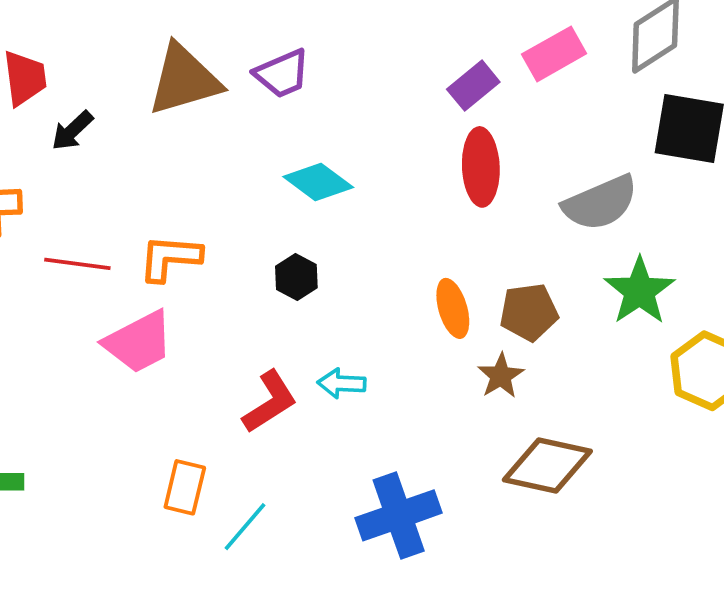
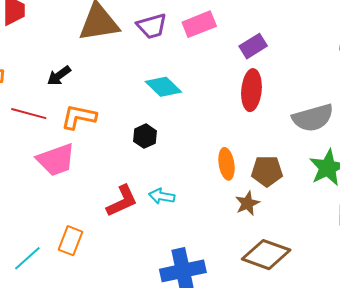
pink rectangle: (554, 54) -> (199, 24), moved
black arrow: (72, 131) -> (59, 76), moved
cyan line: (245, 527) -> (27, 258), moved

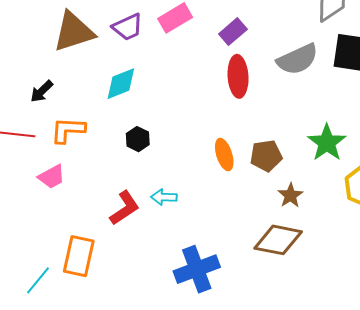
cyan diamond: (163, 87) -> (121, 84), moved, turned -57
gray semicircle: (313, 118) -> (297, 59), moved
pink trapezoid: (56, 160) -> (52, 177), size x0.7
brown star: (247, 203) -> (290, 195), moved
orange rectangle: (70, 241) -> (79, 256), size x1.4

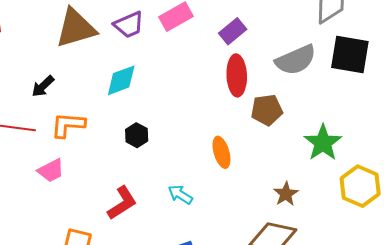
brown pentagon: (266, 156) -> (267, 110), moved
cyan arrow: (164, 197) -> (180, 195), moved, turned 30

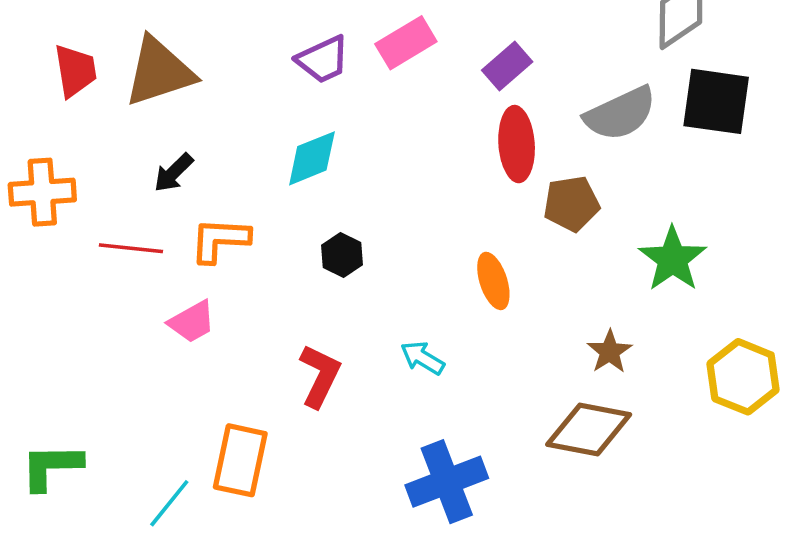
brown triangle: (76, 28) -> (159, 72), moved
yellow hexagon: (360, 186) -> (743, 377), moved
red L-shape: (122, 203) -> (320, 376), turned -30

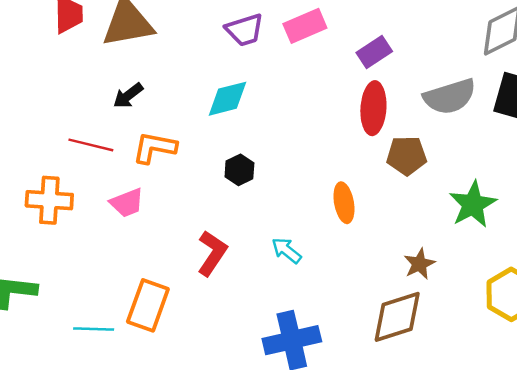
orange cross: (42, 192) -> (49, 200), moved
brown diamond: (589, 430) -> (397, 317), turned -36
cyan line: (169, 503) -> (94, 329), turned 45

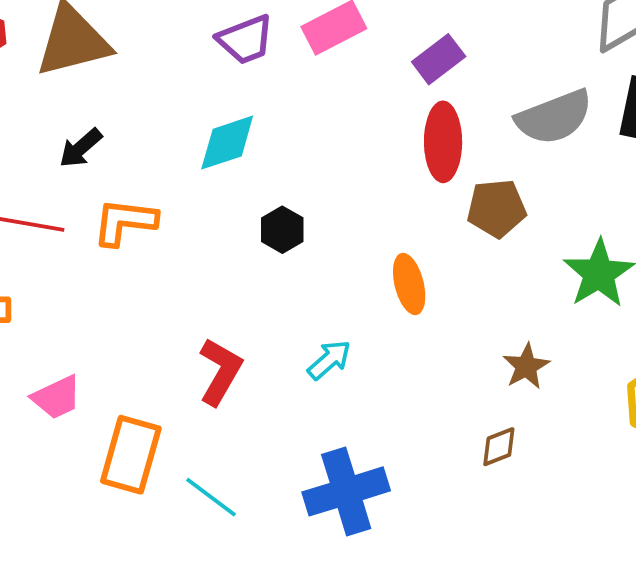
black hexagon: (239, 170) -> (282, 230), moved
pink trapezoid: (127, 203) -> (57, 397), moved
cyan arrow: (286, 250) -> (329, 360), turned 104
brown diamond: (397, 317) -> (499, 447), size x0.5
cyan line: (94, 329) -> (211, 497), moved, turned 39

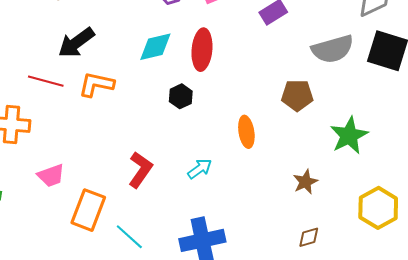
red ellipse: (443, 142) -> (202, 50), moved
black arrow: (81, 148) -> (76, 43), size x1.5
brown diamond: (499, 447) -> (309, 237), moved

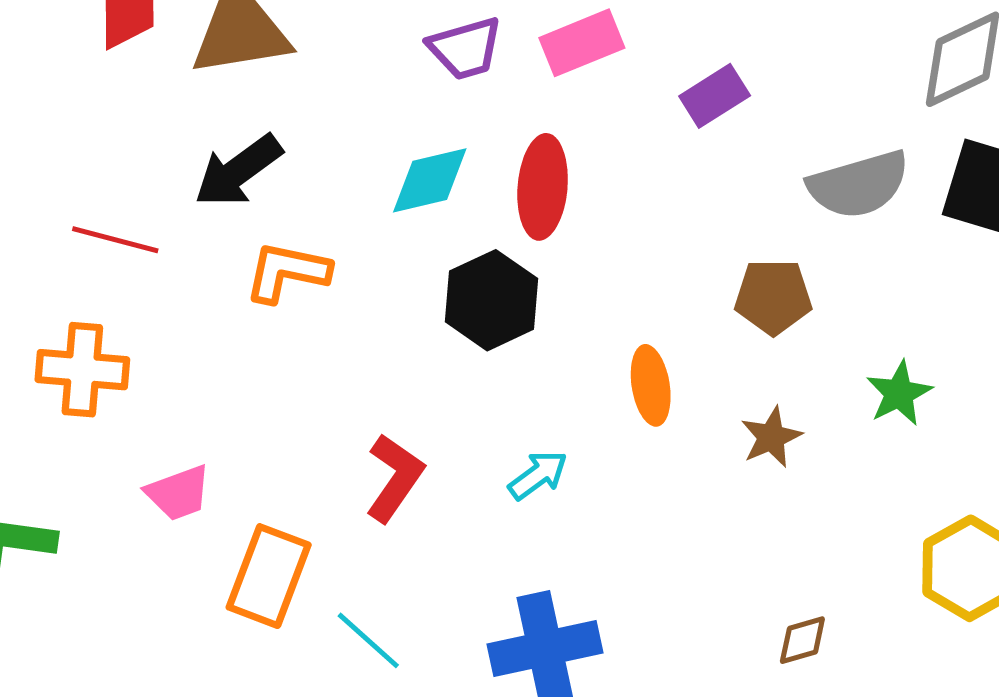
red line: (46, 81) -> (115, 240), moved
black hexagon: (181, 96) -> (492, 300), size x1.6
green star: (349, 135) -> (899, 393), size x0.7
brown star: (305, 182) -> (771, 437), moved

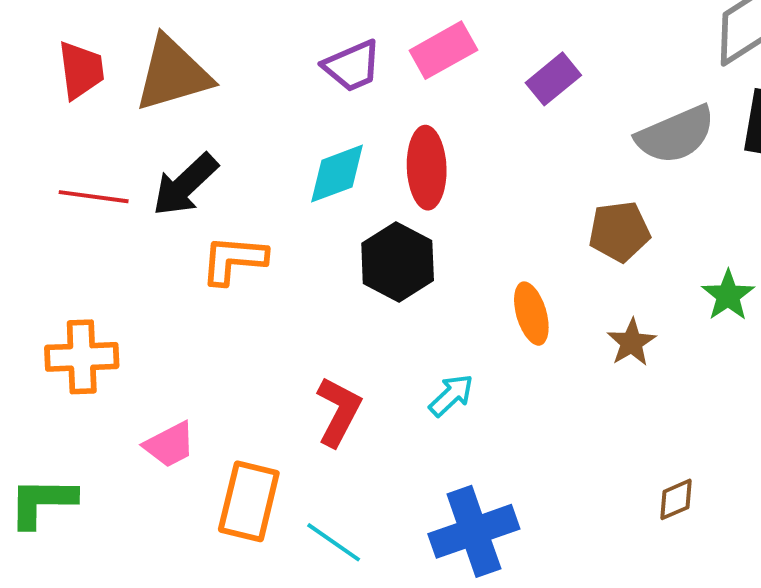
red line: (115, 240) -> (94, 197), moved

